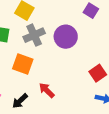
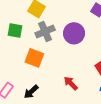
red arrow: (47, 90) -> (71, 83), moved

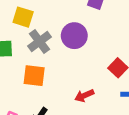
red arrow: (71, 83) -> (84, 96), turned -56

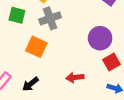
purple circle: (74, 36) -> (100, 38), moved

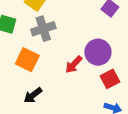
red arrow: (75, 77) -> (74, 64), moved, turned -42
black arrow: (30, 84) -> (33, 95), moved

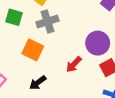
red arrow: (74, 64) -> (74, 64), moved

